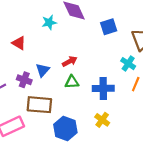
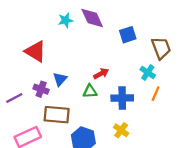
cyan star: (49, 22) -> (66, 20), moved
red triangle: (19, 43) -> (35, 51), size x1.5
red arrow: (70, 61) -> (101, 74), moved

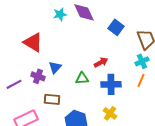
blue square: (128, 35) -> (116, 27), turned -35
cyan cross: (148, 72) -> (142, 61), moved, turned 32
red arrow: (101, 74) -> (101, 62), moved
brown rectangle: (57, 115) -> (52, 99), size x0.7

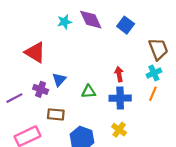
blue square: (116, 27) -> (126, 25), moved
red arrow: (101, 62) -> (119, 74), moved, turned -72

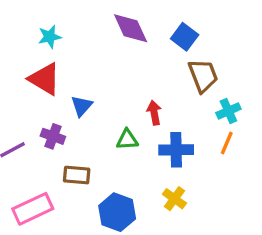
cyan star: (65, 22) -> (50, 37), moved
brown trapezoid: (158, 49) -> (203, 76), moved
red arrow: (119, 74) -> (154, 113), moved
blue triangle: (59, 80) -> (82, 106), moved

